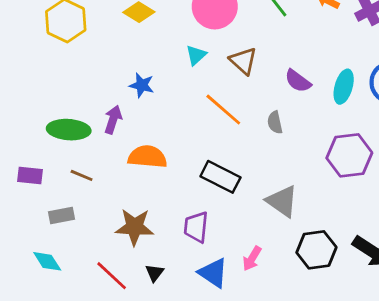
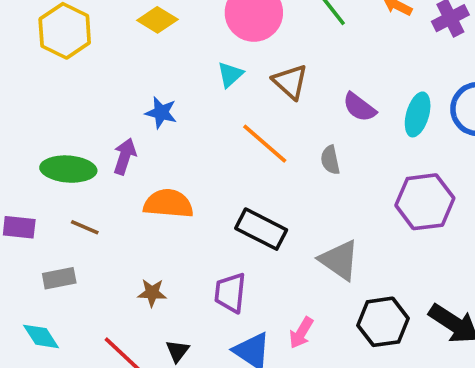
brown star: (135, 227) -> (152, 293), size x0.6

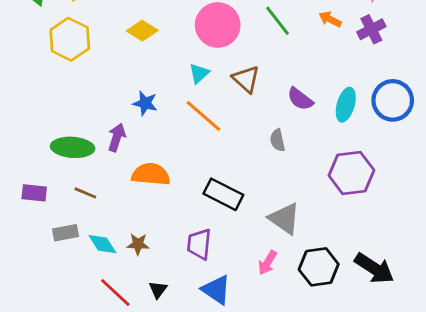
orange line: (265, 144) -> (203, 116), moved
pink arrow: (301, 333) -> (267, 263), moved
cyan diamond: (41, 336) -> (102, 244), moved

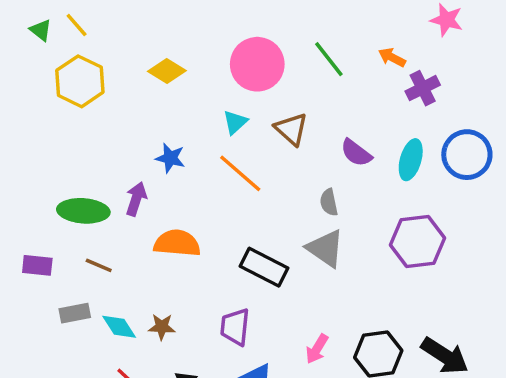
purple cross: (371, 29) -> (423, 88), moved
gray triangle: (285, 219) -> (325, 248), moved

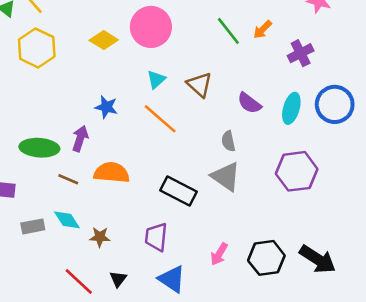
orange arrow: (392, 57) -> (262, 30), moved, turned -72
pink circle: (257, 64) -> (151, 27), moved
brown line: (99, 265) -> (68, 179), moved
cyan diamond: (119, 327) -> (67, 220), moved

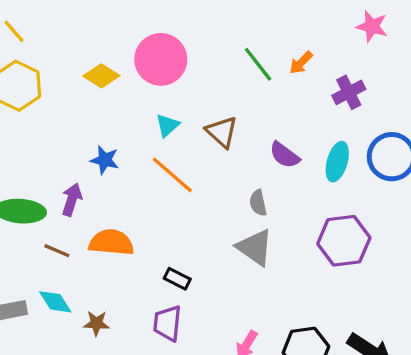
black rectangle: (178, 191) -> (177, 279), moved, size x0.6

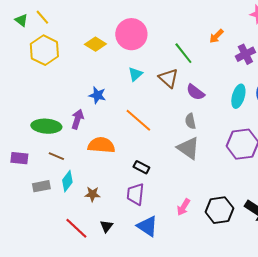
green line: (258, 64) -> (183, 53), moved
purple semicircle: (284, 155) -> (195, 92), moved
orange line: (172, 175) -> (138, 120), moved
brown line: (57, 251) -> (56, 156), moved
cyan diamond: (55, 302) -> (67, 181), turned 70

